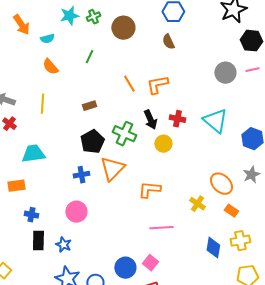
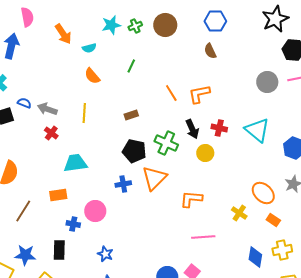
brown circle: (123, 28) -> (165, 25), moved
black pentagon: (92, 142) -> (134, 151), turned -30
pink circle: (76, 212) -> (95, 211), moved
black rectangle: (38, 241) -> (59, 250), moved

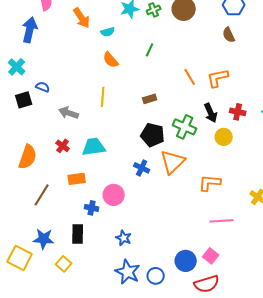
gray arrow: (47, 109) -> (69, 113), moved
red cross: (51, 133) -> (63, 146), moved
blue cross: (123, 184) -> (142, 168), turned 35

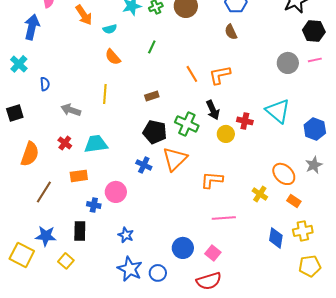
blue semicircle: (43, 87) -> (45, 84), turned 64
black square: (24, 100) -> (15, 113), moved
red cross: (238, 112) -> (245, 121), moved
blue circle: (186, 261) -> (183, 248), moved

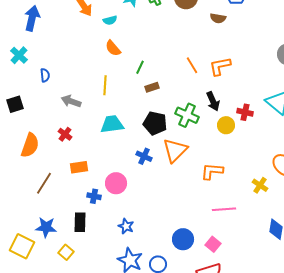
brown semicircle: (231, 32) -> (218, 18), moved, turned -56
green line: (152, 47) -> (140, 67), moved
cyan trapezoid: (96, 144) -> (112, 124), moved

